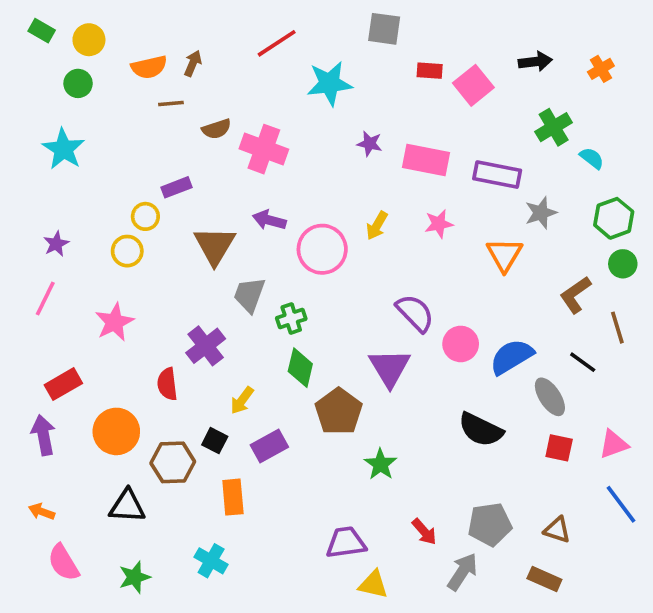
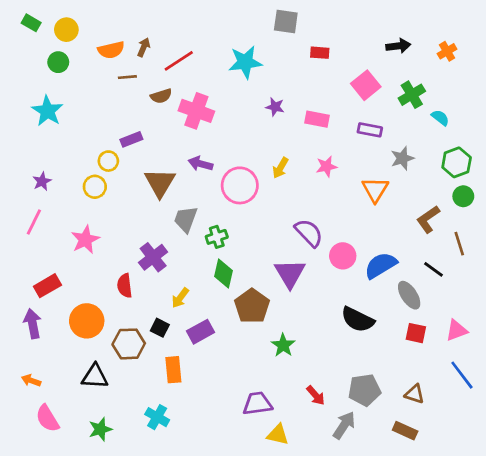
red line: (277, 43) -> (179, 61), moved
pink square: (473, 85) -> (366, 85), moved
pink rectangle: (426, 160) -> (317, 119), size x0.7
purple rectangle: (497, 175) -> (370, 130), size x0.7

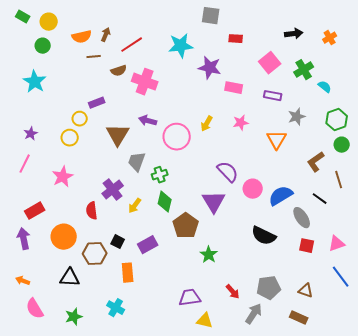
purple star: (275, 107) -> (210, 68), moved, size x1.6
yellow arrow: (180, 298) -> (135, 206), moved

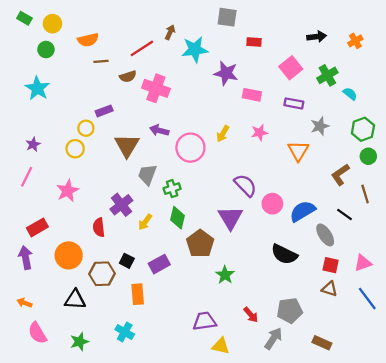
brown arrow: (106, 35) -> (170, 32), moved
brown triangle: (306, 291) -> (329, 289), moved

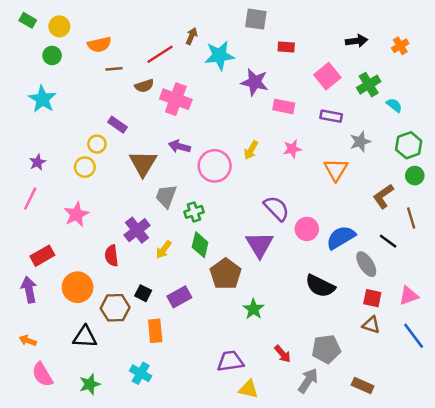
purple rectangle: (104, 111) -> (118, 125), turned 56

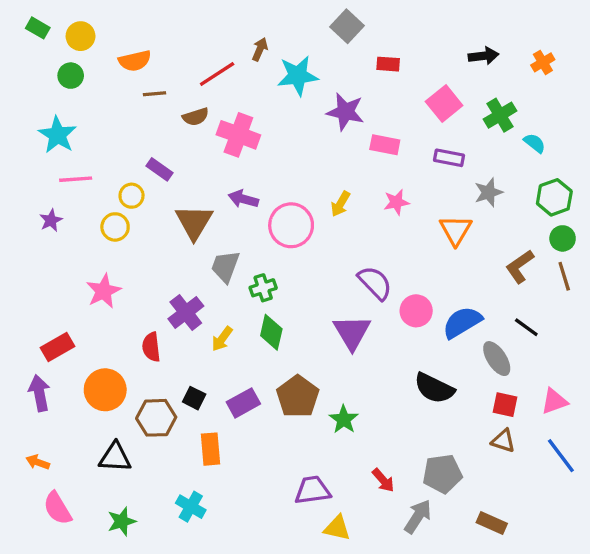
gray square: (256, 19) -> (347, 26), turned 35
pink line: (30, 199) -> (76, 179), moved, turned 60
brown line: (411, 218) -> (564, 276), moved
brown pentagon: (226, 274) -> (298, 396), moved

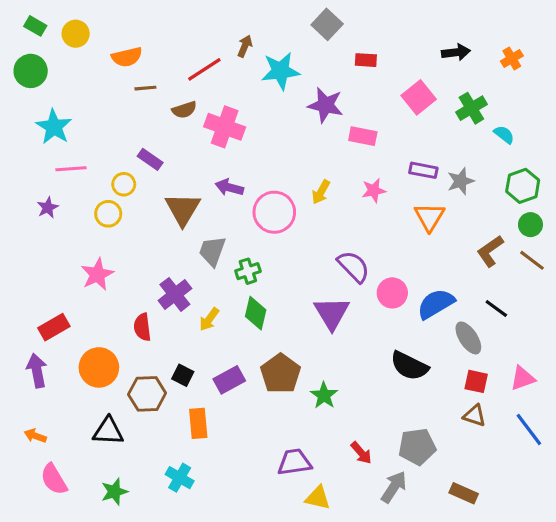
green circle: (71, 76) -> (31, 71), moved, size x1.4
purple rectangle: (449, 158) -> (423, 170), moved
brown line: (564, 276) -> (532, 260), turned -36

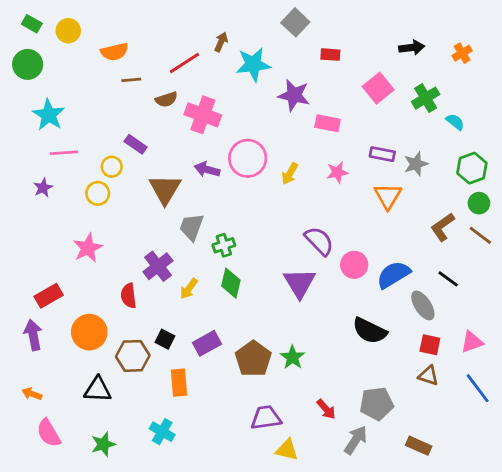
pink circle: (274, 212) -> (248, 158), moved
brown pentagon: (281, 374) -> (253, 359), moved

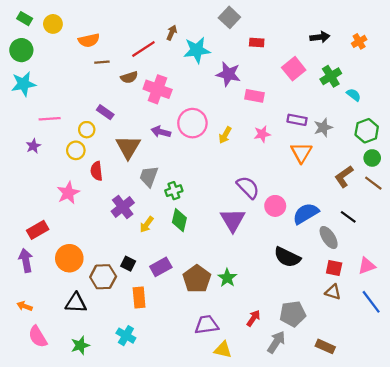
cyan star: (49, 115) -> (24, 84), moved, turned 30
red semicircle: (129, 296) -> (97, 171), moved
red arrow: (326, 409) -> (253, 318), turned -105

